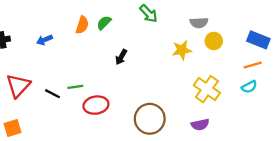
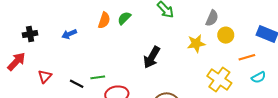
gray semicircle: (199, 23) -> (212, 18), turned -63
black arrow: (121, 57) -> (152, 57), moved, size x1.5
orange line: (253, 65) -> (247, 57), moved
red triangle: (18, 86) -> (45, 76), size x0.6

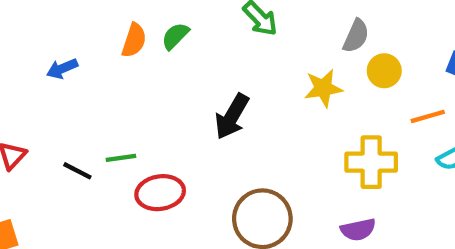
yellow cross: (219, 79) -> (371, 162), turned -35

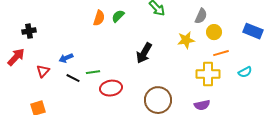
blue arrow: (62, 69) -> (66, 58), moved
orange line: (428, 116) -> (221, 53), moved

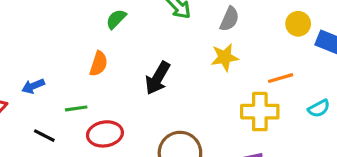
gray semicircle: (201, 16) -> (229, 19), moved
orange semicircle: (99, 18) -> (99, 64), moved
yellow circle: (214, 32) -> (298, 24), moved
black line: (73, 78) -> (44, 136), moved

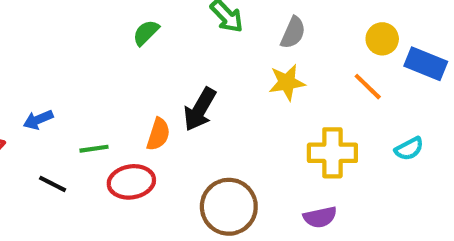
orange semicircle: (99, 64) -> (158, 134), moved
orange line: (281, 78) -> (368, 87), moved, turned 60

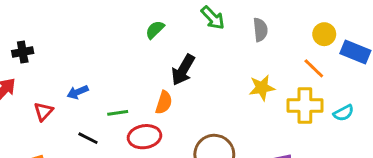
gray semicircle: (293, 33) -> (260, 30), turned -30
yellow star: (287, 82) -> (262, 88), moved
black arrow: (200, 109) -> (183, 70), moved
yellow cross: (332, 153) -> (305, 105), moved

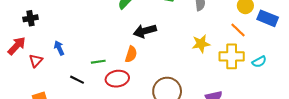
black arrow: (183, 70) -> (145, 31), turned 45
blue arrow: (78, 92) -> (59, 48), moved, turned 88
red triangle: (43, 111) -> (36, 61), moved

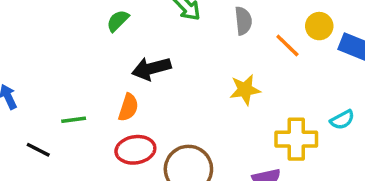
orange line: (238, 30) -> (287, 46), moved
yellow cross: (232, 56) -> (296, 139), moved
red ellipse: (117, 79) -> (135, 150), moved

